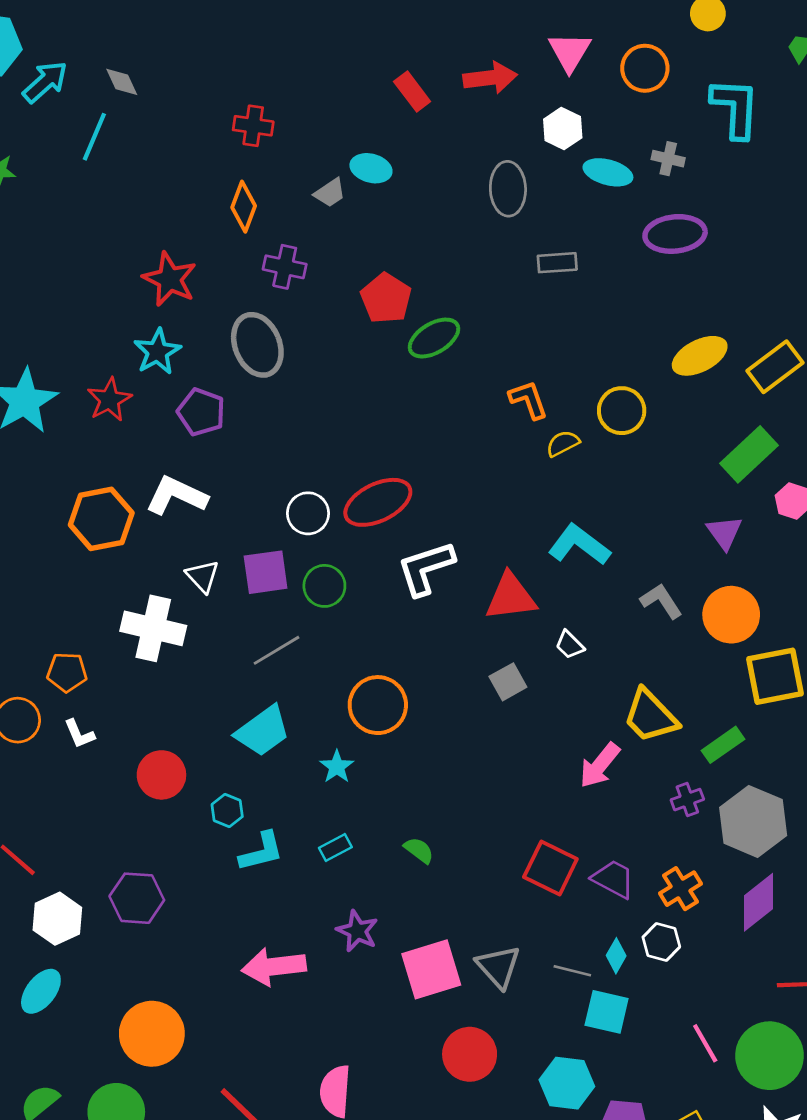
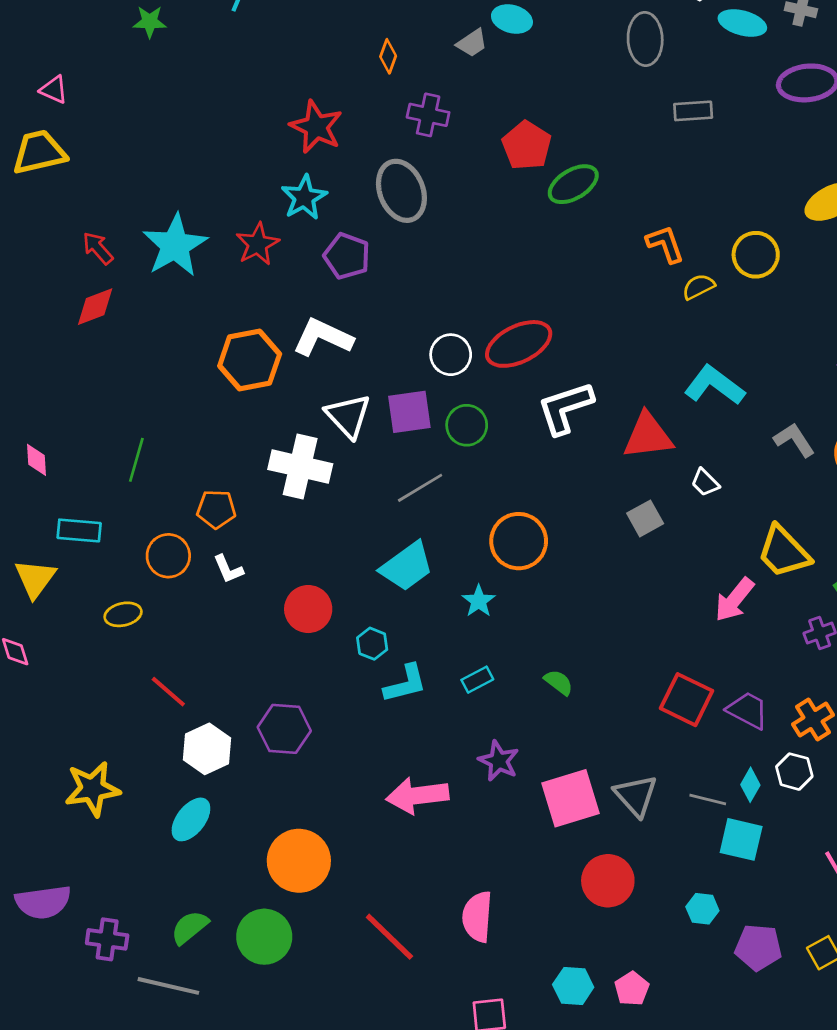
orange diamond: (244, 207) -> (388, 56), size x0.7
white triangle: (203, 576) -> (348, 416), size x1.4
cyan hexagon: (567, 1083) -> (702, 909), size x0.6

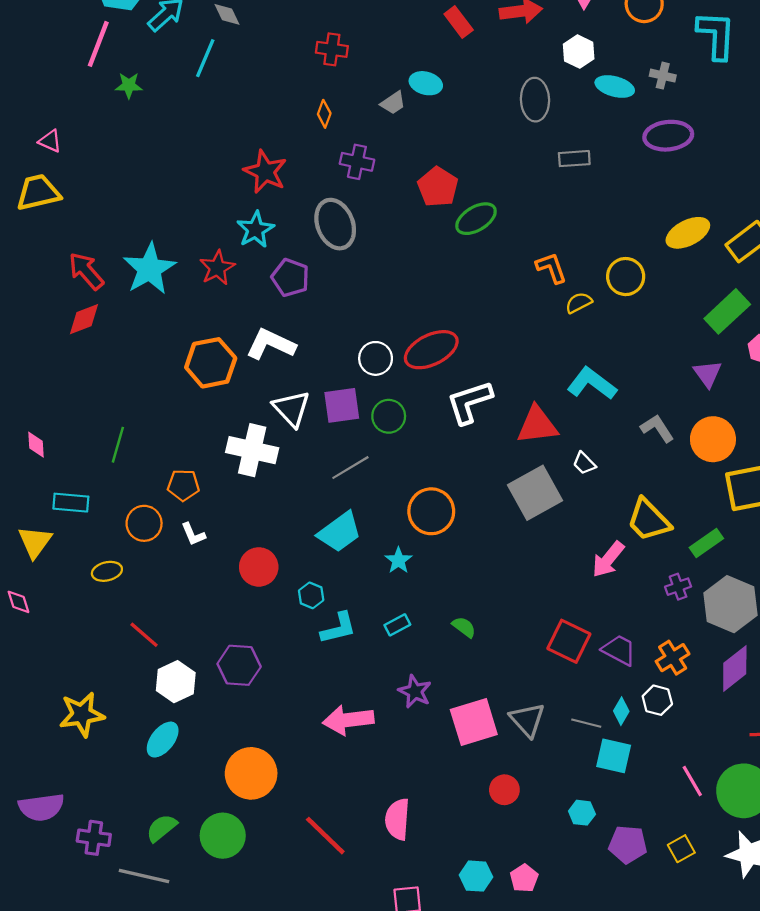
red arrow: (98, 248) -> (86, 271), size x1.4
gray square: (645, 518) -> (535, 493), size x1.8
red circle: (608, 881) -> (504, 790), size x0.7

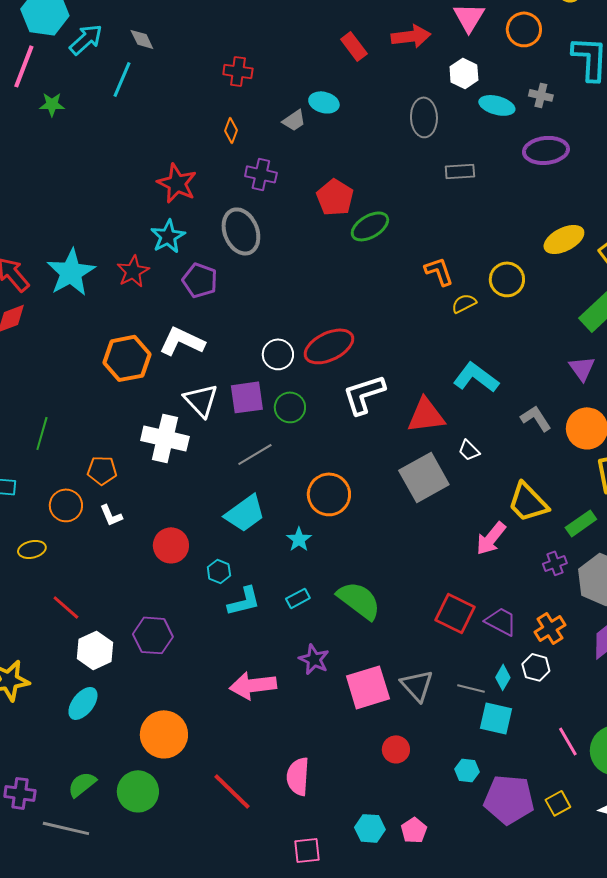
green semicircle: (464, 627) -> (359, 600), size x2.0
purple pentagon: (628, 844) -> (509, 799), size x1.4

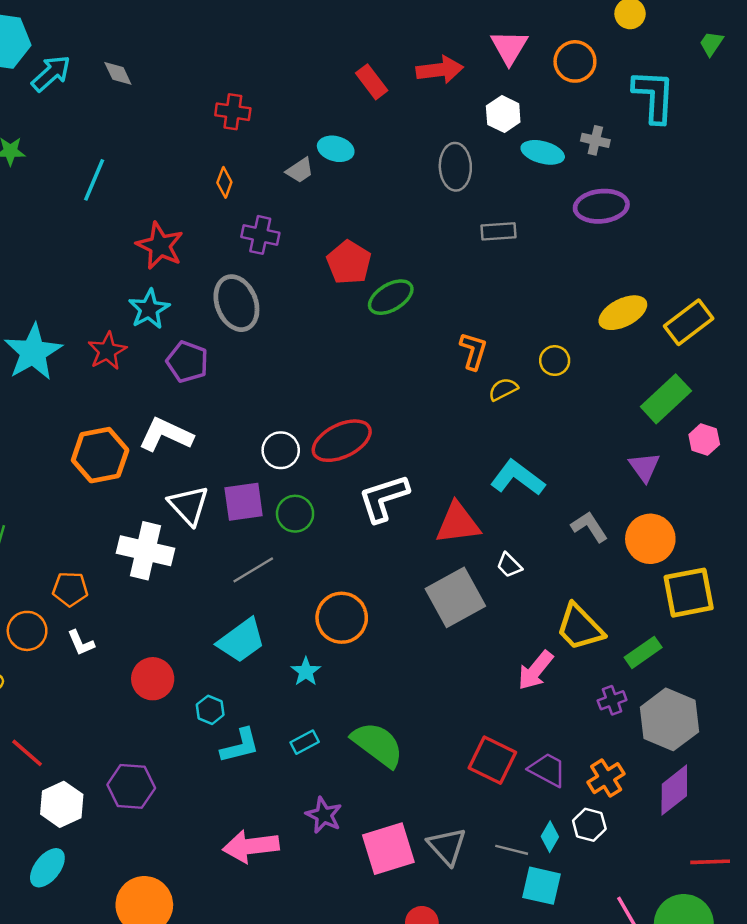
cyan line: (122, 79) -> (94, 180), moved
orange L-shape: (439, 271) -> (473, 351), turned 36
yellow circle: (507, 279) -> (555, 361), size x0.7

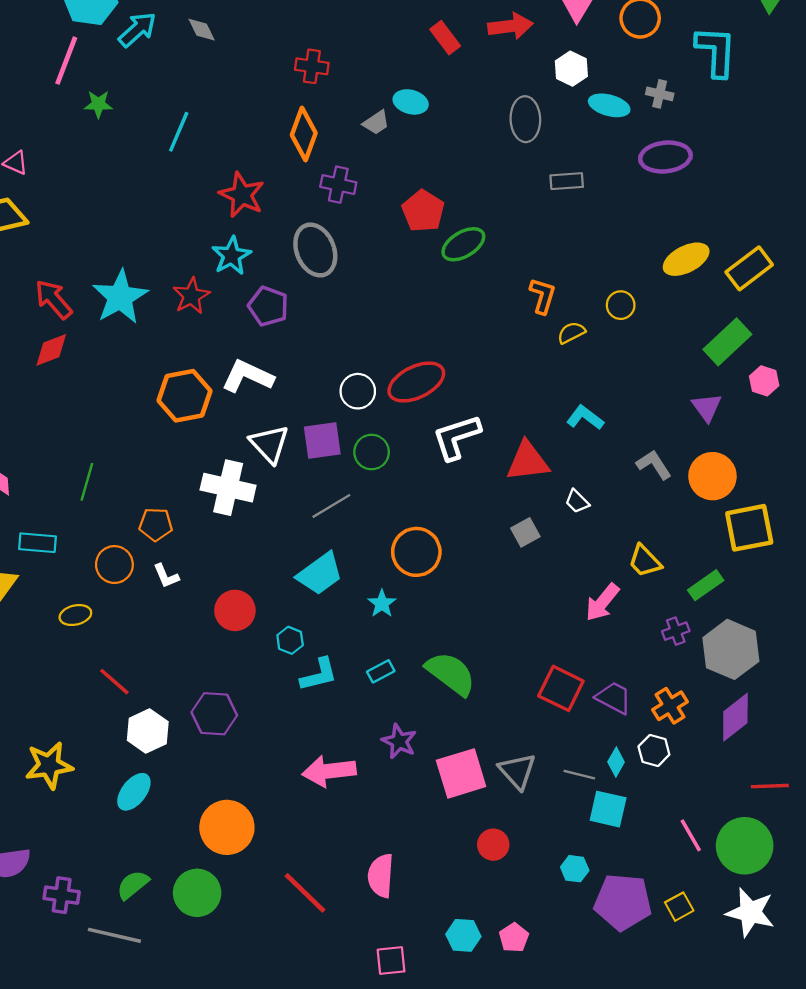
orange diamond: (224, 182) -> (304, 134), size x1.8
cyan L-shape: (518, 478) -> (585, 418), size x0.7
gray square: (455, 597) -> (525, 532), size x0.5
yellow trapezoid: (580, 627) -> (645, 561), size x0.7

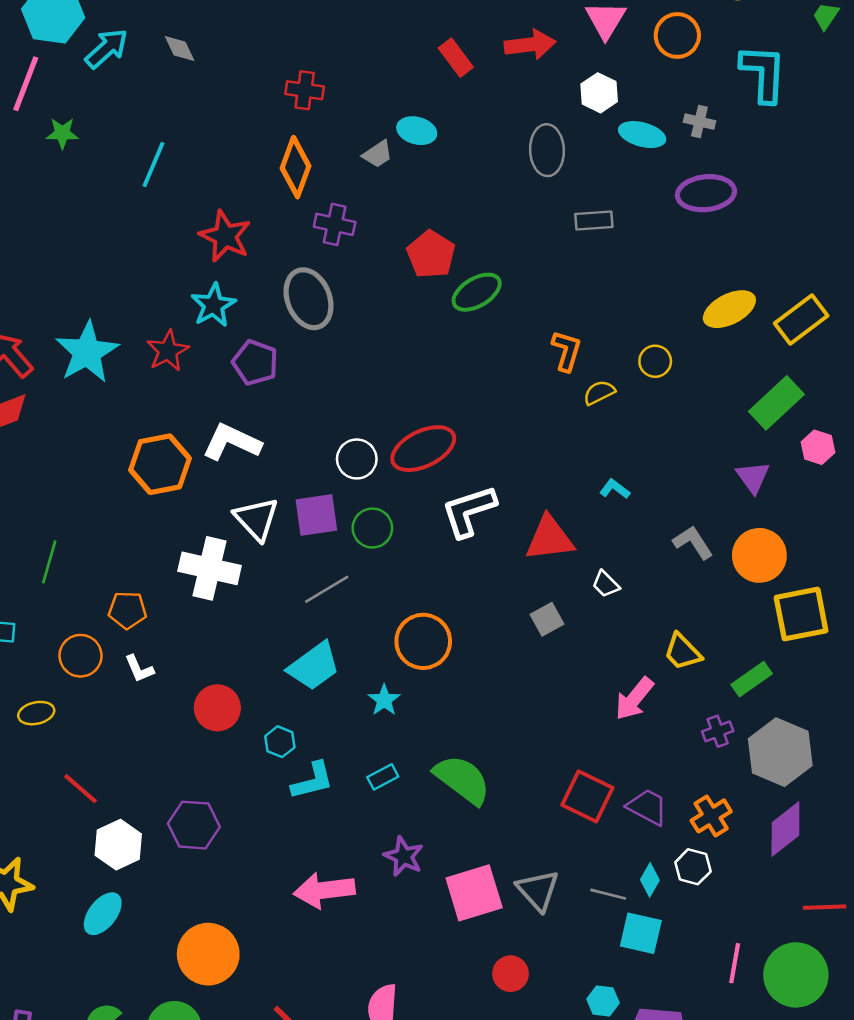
cyan L-shape: (585, 418) -> (615, 489), size x0.7
pink line: (691, 835) -> (735, 963), turned 40

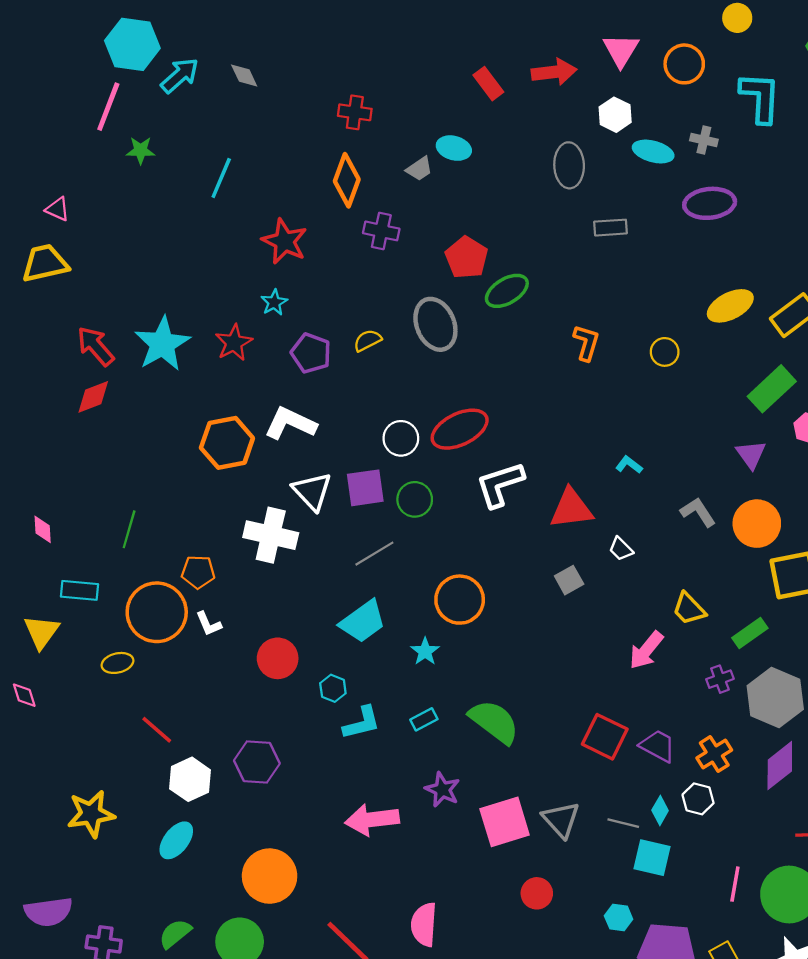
gray ellipse: (309, 299) -> (435, 324), moved
cyan star: (213, 305) -> (274, 302), size x0.7
yellow semicircle: (599, 393) -> (367, 340), moved
orange circle: (81, 656) -> (157, 612), size x1.6

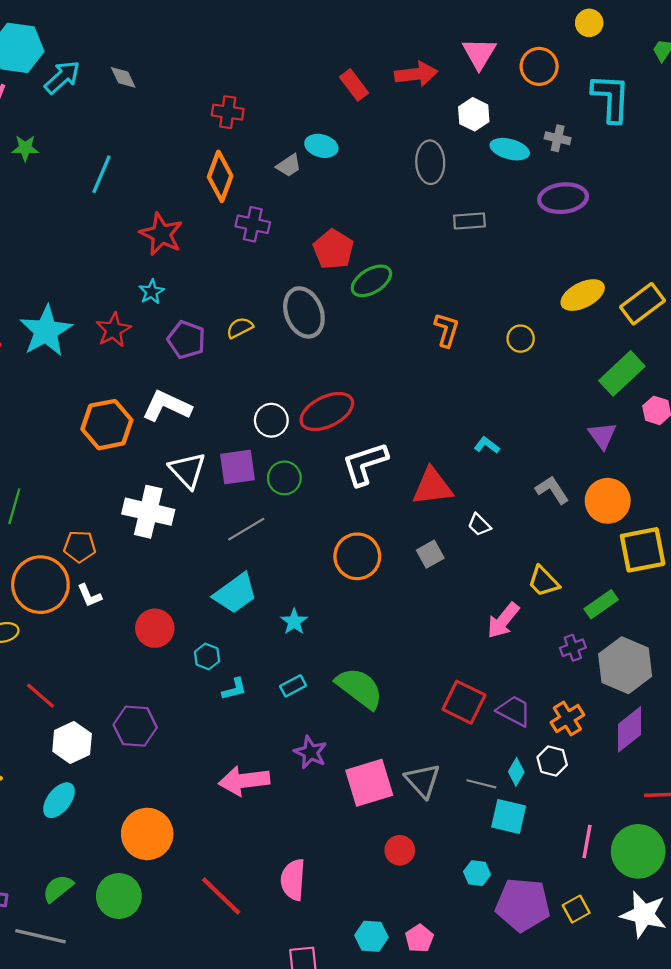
orange circle: (460, 600) -> (357, 556), moved
cyan L-shape: (362, 723) -> (234, 689), size x0.7

